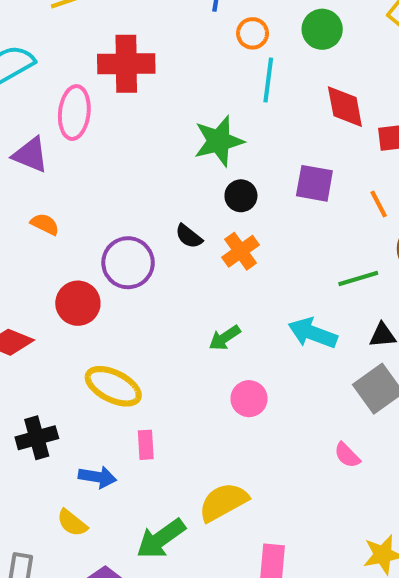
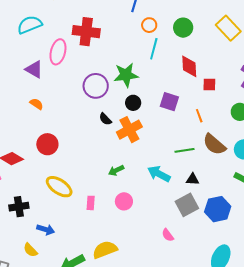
orange cross: (241, 251) -> (129, 130), size x1.4
purple circle: (128, 263) -> (96, 86), moved
pink rectangle: (146, 445) -> (91, 203), moved

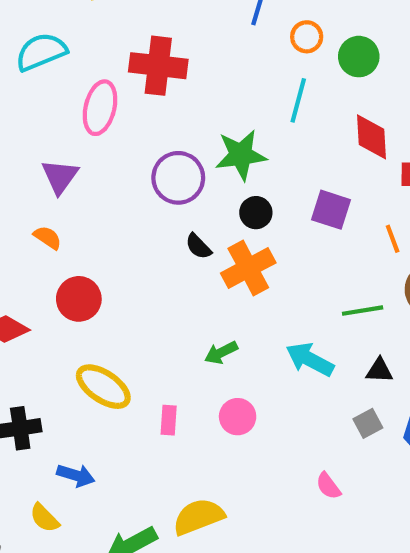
orange circle: (149, 25) -> (307, 37), moved
purple triangle: (34, 69) -> (60, 176), moved, turned 36
orange semicircle: (37, 104) -> (48, 238), moved
gray square: (187, 205) -> (368, 423), size x0.6

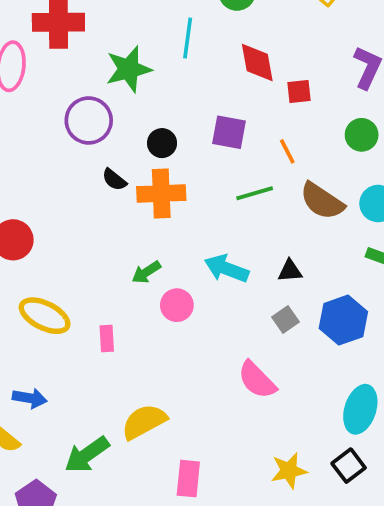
green star: (241, 155) -> (129, 69), moved
orange cross: (248, 268) -> (161, 194), turned 33
green line: (363, 311) -> (255, 193), moved
pink circle: (238, 417) -> (177, 305), moved
pink semicircle: (328, 486) -> (257, 380), size x1.6

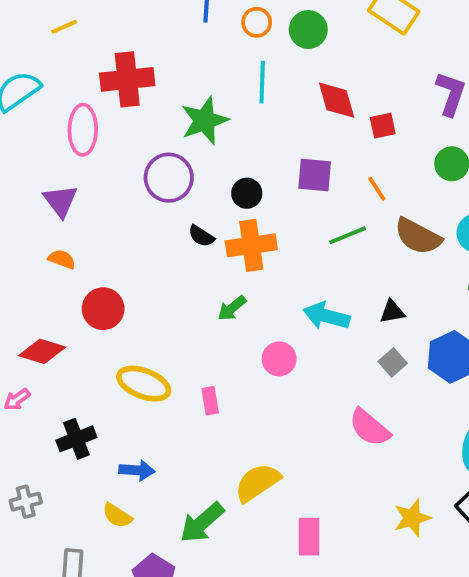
green arrow: (146, 272) -> (232, 308), moved

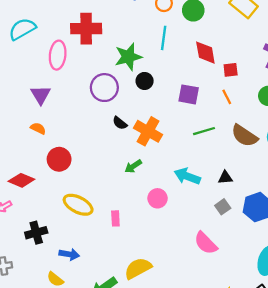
orange line: (377, 189) -> (227, 97), moved
black circle: (247, 193) -> (145, 81), moved
orange cross: (251, 245) -> (148, 131), turned 32

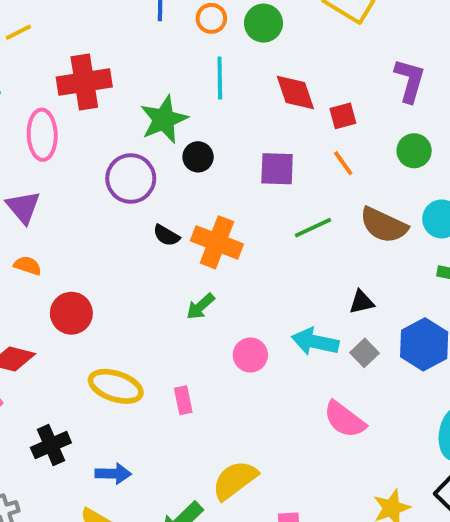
cyan arrow: (187, 176) -> (315, 342), moved

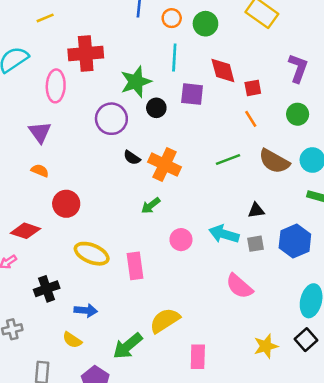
purple square: (277, 169) -> (192, 94), moved
gray square: (364, 353) -> (256, 244), turned 30
pink rectangle: (183, 400) -> (135, 266), size x1.5

